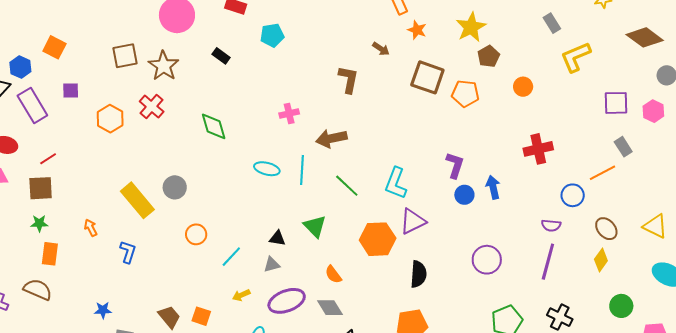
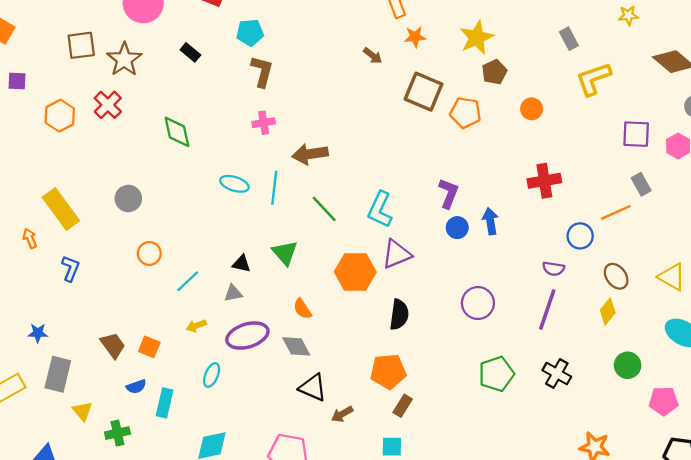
orange star: (417, 30) -> (415, 37), turned -30
brown L-shape: (348, 79) -> (262, 71), moved
yellow rectangle: (137, 200) -> (61, 209), moved

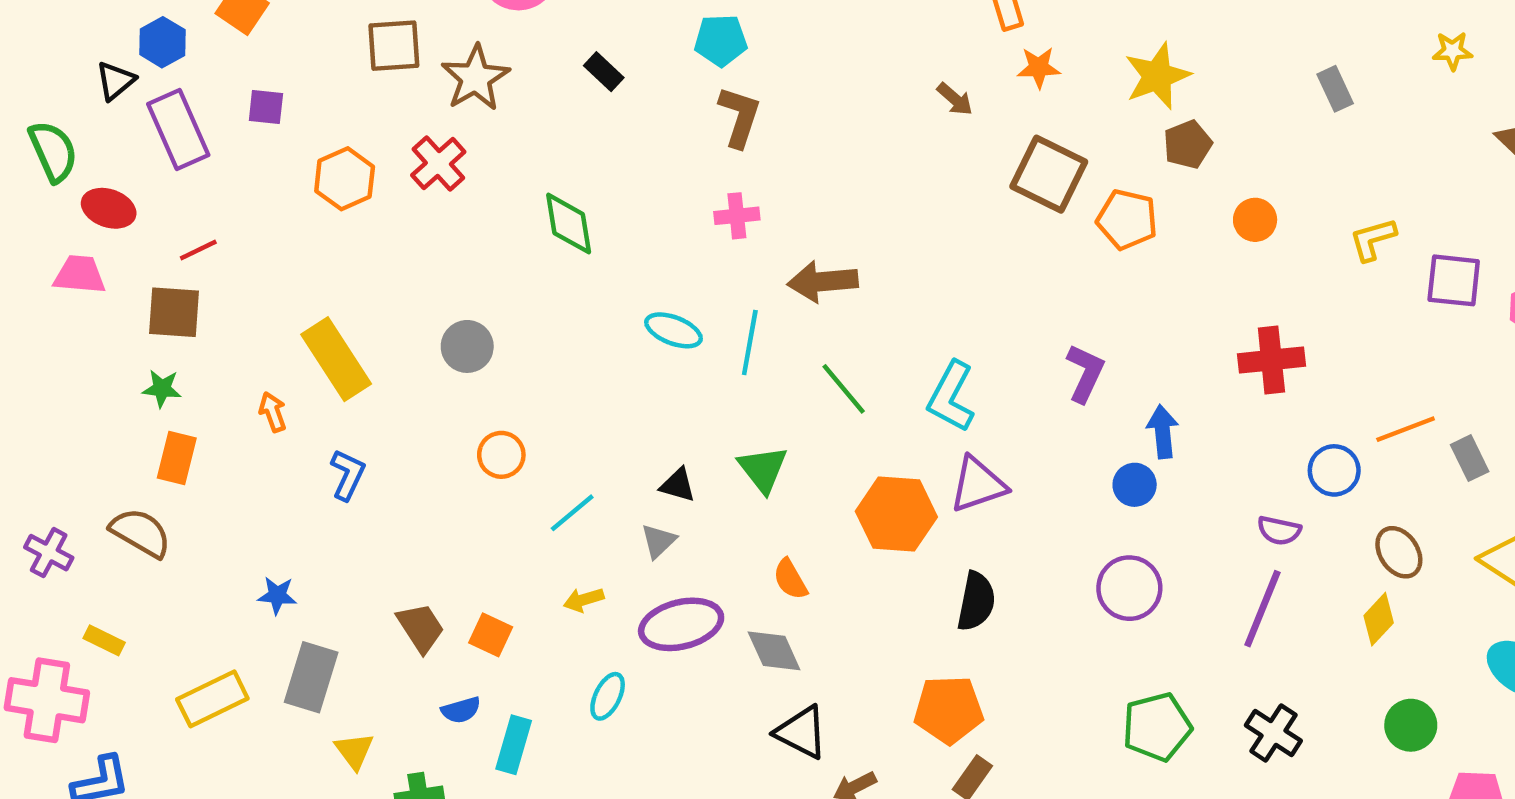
yellow L-shape: (593, 79) -> (1373, 239), moved, size x0.7
gray rectangle: (641, 184) -> (1470, 458), moved
blue circle: (457, 228) -> (1135, 485), moved
gray triangle: (233, 293) -> (658, 541), turned -36

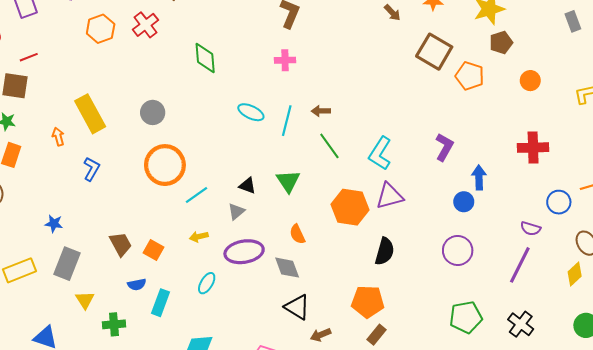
brown arrow: (823, 282) -> (321, 111), moved, size x0.6
orange circle: (501, 455) -> (165, 165), size x1.8

